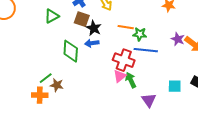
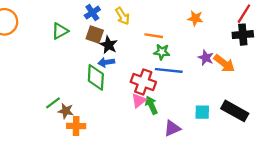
orange line: (126, 27) -> (154, 36), moved
green diamond: (71, 51) -> (96, 77), moved
orange cross: (40, 95) -> (76, 126), moved
purple triangle: (149, 100) -> (172, 128), turned 42

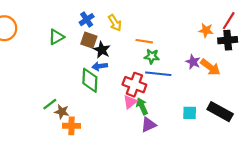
orange star: (195, 18) -> (206, 30), moved
purple triangle: (172, 128) -> (148, 125), moved

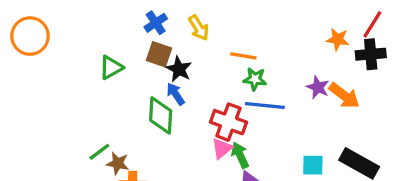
green triangle: (56, 37) -> (111, 67), moved
blue arrow: (100, 66) -> (176, 94), turned 64

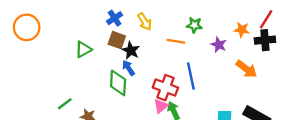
green star: (255, 79) -> (194, 25), moved
purple star: (318, 87) -> (219, 45), moved
blue line: (265, 106) -> (191, 76), turned 72
green line: (99, 152) -> (65, 104), moved

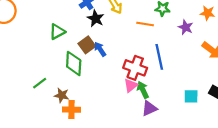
brown square: (117, 40) -> (87, 45), moved, turned 35
black star: (131, 51) -> (96, 18), moved
green diamond: (118, 83) -> (74, 63), moved

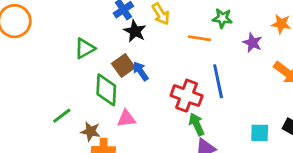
pink triangle: (131, 85) -> (126, 119), moved, turned 32

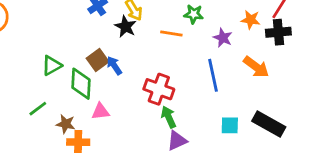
black star: (135, 31) -> (125, 27), moved
green triangle: (85, 48) -> (52, 66), moved
blue line: (218, 81) -> (213, 75), moved

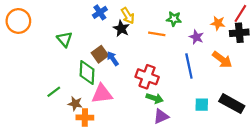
green triangle: (52, 66) -> (64, 39), moved, turned -42
pink triangle: (100, 111) -> (102, 94), size x1.5
green arrow: (169, 117) -> (155, 98), turned 133

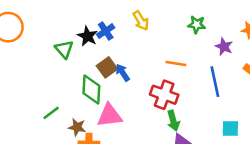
blue cross: (100, 12) -> (106, 31), moved
black star: (121, 28) -> (87, 36), moved
orange line: (157, 34) -> (176, 64), moved
green arrow: (155, 98) -> (173, 121), turned 56

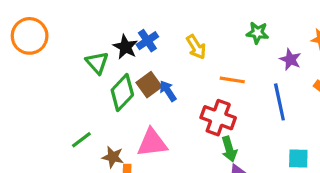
yellow arrow: (141, 21) -> (196, 47), moved
green diamond: (91, 90) -> (122, 93), moved, turned 40

